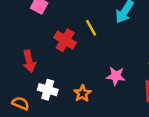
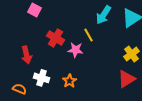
yellow line: (91, 28) -> (88, 35), moved
pink star: (116, 76) -> (75, 50), moved

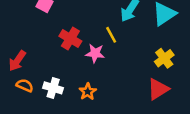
red arrow: (26, 55) -> (17, 61), moved, turned 48
orange semicircle: (19, 89) -> (25, 85), moved

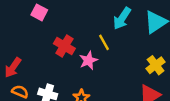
pink star: (95, 53) -> (88, 60), turned -30

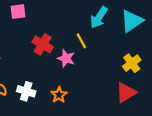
pink square: (39, 12) -> (18, 12), turned -35
pink star: (88, 60) -> (66, 58), turned -30

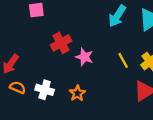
yellow line: (81, 41) -> (123, 60), moved
red cross: (43, 44) -> (61, 43), turned 30

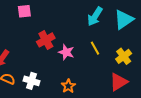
yellow line: (123, 60) -> (95, 48), moved
orange star: (77, 93) -> (68, 86), moved

